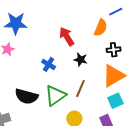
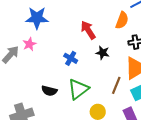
brown line: (80, 89) -> (116, 85), moved
black semicircle: (26, 96) -> (49, 91), size x0.7

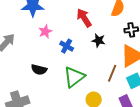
pink star: (29, 44) -> (45, 32), moved
black semicircle: (49, 91) -> (39, 70), moved

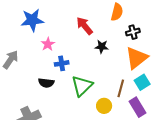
blue cross: (67, 46) -> (62, 63), moved, turned -32
brown line: (112, 73) -> (121, 88), moved

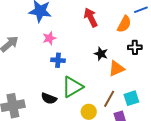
red arrow: (85, 26) -> (91, 17), moved
orange triangle: (137, 58) -> (116, 68), moved, size x0.7
black semicircle: (46, 83) -> (49, 98), moved

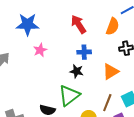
black star: (101, 54) -> (77, 71), moved
blue cross: (58, 60) -> (84, 52), moved

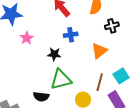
black star: (77, 71) -> (54, 54), moved
green triangle: (69, 95) -> (61, 80), turned 30

